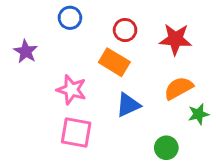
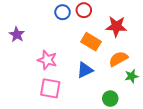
blue circle: (70, 18) -> (62, 12), moved
red circle: (125, 30) -> (84, 10), moved
orange rectangle: (114, 62) -> (91, 42), moved

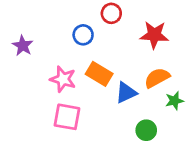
blue circle: (62, 12) -> (83, 35), moved
orange rectangle: (91, 42) -> (99, 74), moved
blue triangle: (85, 70) -> (126, 93), moved

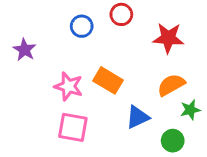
blue circle: (83, 35) -> (82, 26), moved
blue triangle: (126, 93) -> (137, 117), moved
green circle: (146, 130) -> (173, 141), moved

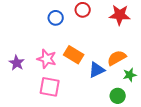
red star: (168, 38) -> (120, 15), moved
purple star: (24, 50) -> (17, 63), moved
blue triangle: (137, 117) -> (97, 70), moved

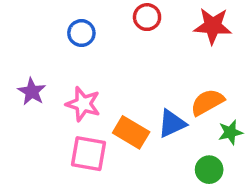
blue circle: (56, 18) -> (81, 33), moved
orange rectangle: (74, 55) -> (131, 132), moved
purple star: (17, 63) -> (32, 92), moved

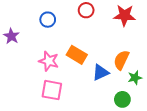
purple star: (32, 92) -> (11, 36), moved
orange semicircle: (207, 102) -> (121, 60), turned -36
orange rectangle: (131, 132) -> (77, 55), moved

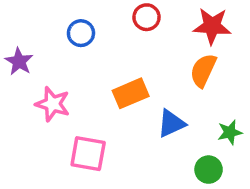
orange rectangle: (77, 55) -> (131, 93), turned -54
orange semicircle: (121, 60) -> (203, 70), moved
pink star: (49, 61) -> (53, 104), moved

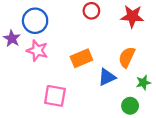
blue circle: (81, 33) -> (35, 21), moved, size x1.5
orange semicircle: (203, 70) -> (127, 57), moved
pink star: (53, 104) -> (37, 51), moved

